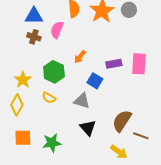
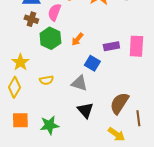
green hexagon: (54, 72) -> (50, 38), moved
yellow semicircle: (49, 98) -> (46, 80), turned -40
brown line: (141, 136) -> (138, 118), turned 63

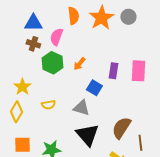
purple rectangle: (111, 46) -> (113, 71), turned -70
black triangle: (85, 110) -> (87, 135), size x1.4

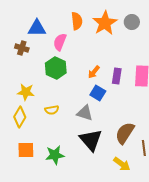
brown cross: (33, 44) -> (22, 48), moved
orange arrow: (79, 64) -> (94, 72), moved
yellow star: (22, 87) -> (26, 92), turned -30

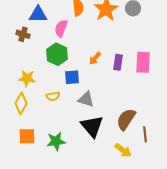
blue square: (98, 93) -> (72, 77), moved, turned -35

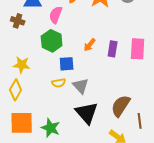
yellow semicircle: (53, 96) -> (59, 83), moved
gray triangle: (86, 99) -> (81, 86), turned 30
orange square: (27, 136) -> (22, 123), size x1.4
green star: (56, 141) -> (51, 128), turned 30

